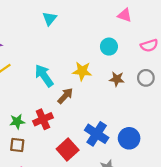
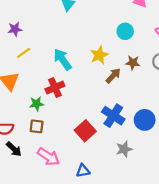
yellow star: (82, 71) -> (99, 55), turned -30
brown arrow: (65, 96) -> (113, 76), moved
red cross: (43, 119) -> (55, 88), moved

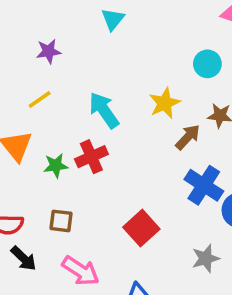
purple star: (15, 29) -> (49, 51), moved
green star: (37, 104) -> (56, 166), moved
blue cross: (113, 116) -> (204, 185), moved

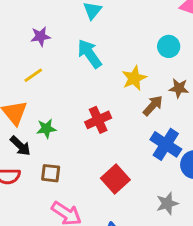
cyan arrow: (104, 110) -> (89, 54), moved
red cross: (91, 157) -> (98, 120), moved
black arrow: (24, 258) -> (20, 146), moved

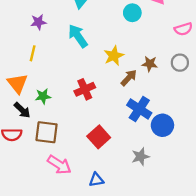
cyan circle: (169, 46) -> (132, 13), moved
yellow line: (33, 75) -> (33, 53), turned -42
brown square: (51, 173) -> (46, 132), size x1.5

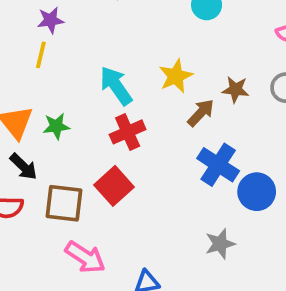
cyan arrow: (78, 36) -> (116, 86), moved
yellow line: (33, 53) -> (41, 55), moved
green star: (43, 96) -> (56, 126), moved
red square: (99, 137) -> (114, 186), moved

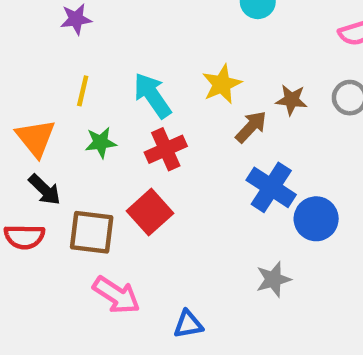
yellow line: (41, 55) -> (83, 91), moved
green star: (56, 126) -> (101, 142), moved

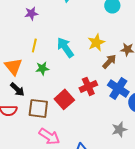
red cross: (166, 149) -> (88, 86), moved

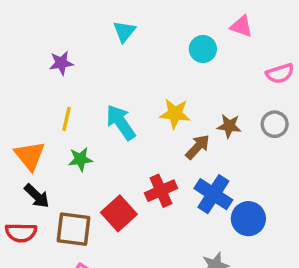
yellow star: (96, 42) -> (175, 114), turned 30

